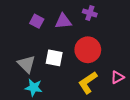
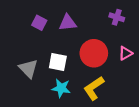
purple cross: (90, 13) -> (117, 17), moved
pink triangle: (117, 77) -> (125, 53), moved
cyan star: (34, 88) -> (61, 88), moved

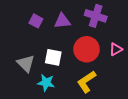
purple cross: (117, 17) -> (96, 16), moved, size x1.5
cyan star: (61, 88) -> (46, 83), moved

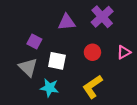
purple cross: (96, 16) -> (102, 17), turned 30
purple square: (36, 21) -> (34, 42), moved
red circle: (87, 49) -> (92, 52), size x0.6

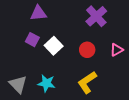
purple triangle: (67, 22) -> (38, 13), moved
white square: (57, 61) -> (54, 46), moved, turned 36
gray triangle: (28, 67) -> (18, 84), moved

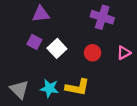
purple cross: (96, 16) -> (102, 17), turned -30
yellow L-shape: (87, 82) -> (77, 87), moved, turned -135

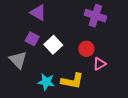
purple triangle: (41, 14) -> (38, 13), turned 36
pink triangle: (124, 53) -> (99, 64), moved
gray triangle: (19, 89) -> (18, 60), moved

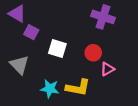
purple triangle: (38, 13) -> (17, 14), moved
purple square: (32, 39) -> (31, 32), moved
white square: (53, 45) -> (57, 48), turned -30

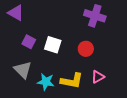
purple square: (31, 32) -> (29, 42), moved
gray triangle: (19, 65) -> (23, 70), moved
pink triangle: (107, 69) -> (98, 77), moved

